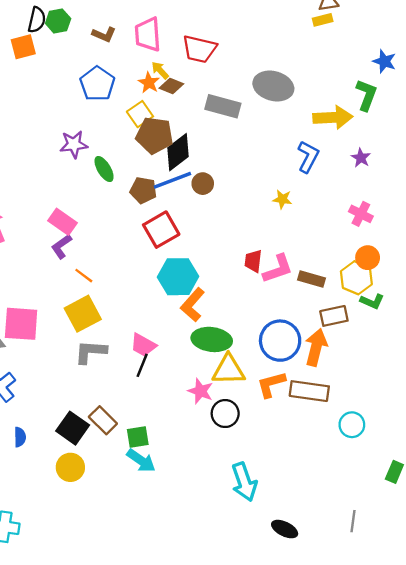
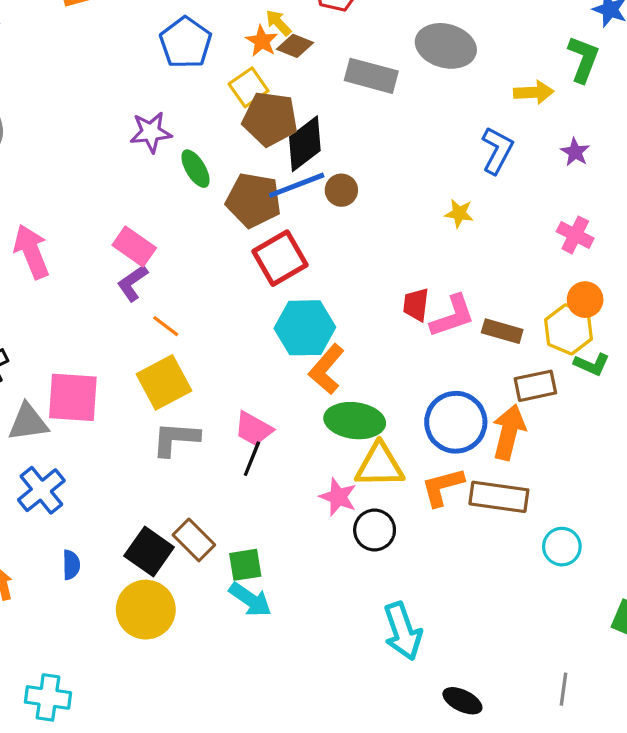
yellow arrow: (333, 117) -> (534, 92), size x0.7
brown pentagon: (143, 190) -> (254, 200), size x1.4
yellow circle: (70, 467) -> (146, 610), size x1.4

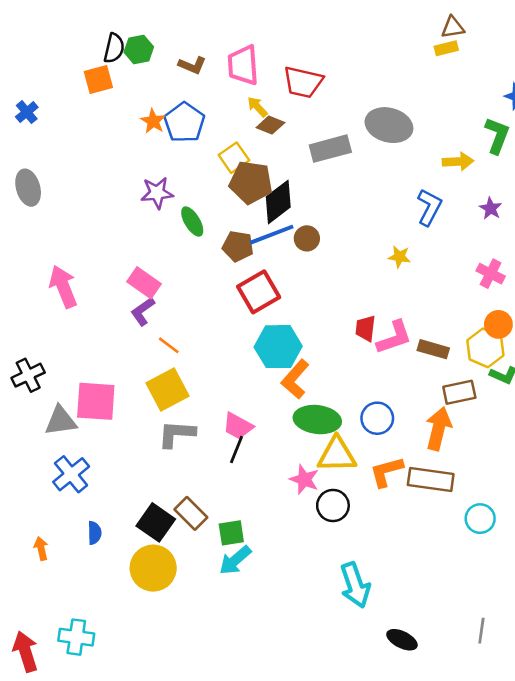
orange star: (262, 41) -> (153, 121), moved
gray rectangle: (371, 76) -> (330, 149), turned -30
brown pentagon: (254, 200) -> (238, 246), size x0.7
blue circle: (456, 422) -> (377, 418), moved, size x0.7
cyan arrow: (250, 600) -> (235, 560), turned 104

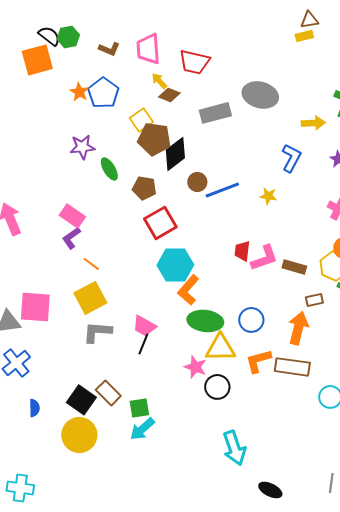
black semicircle: (114, 48) -> (49, 36), turned -65
orange square: (98, 79) -> (37, 60), size x1.4
blue line: (272, 235) -> (222, 190), moved
brown rectangle: (459, 392) -> (314, 300), size x0.7

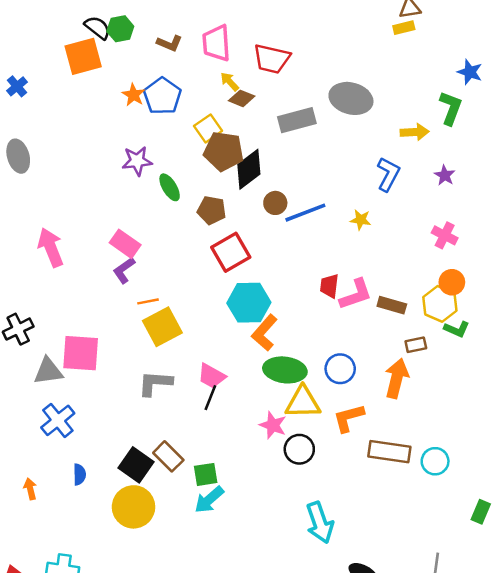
orange line: (91, 264) -> (148, 301), turned -48
yellow square: (90, 298) -> (162, 327), moved
brown rectangle: (292, 367) -> (389, 452), moved

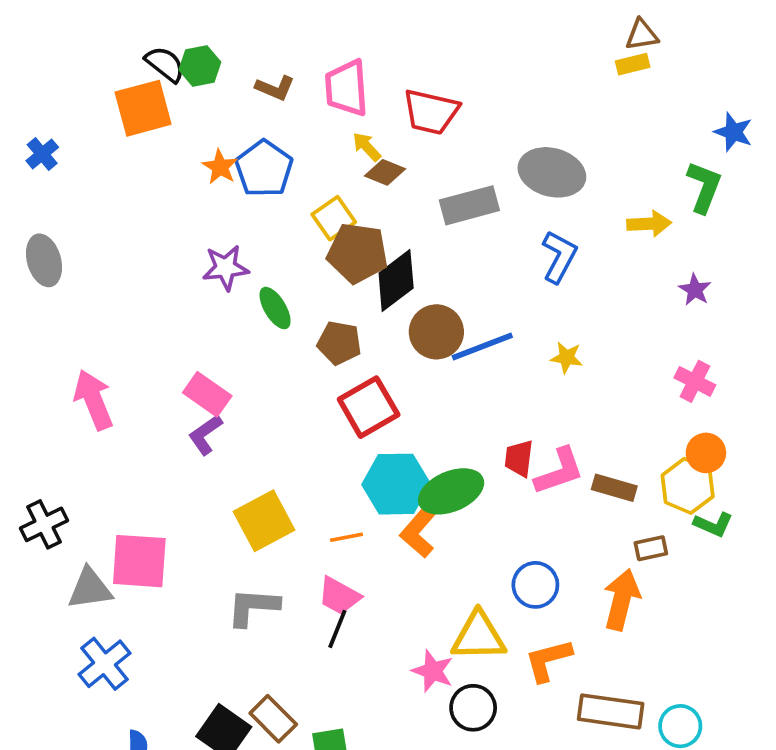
blue L-shape: (388, 174) -> (559, 257), moved
brown circle: (275, 203) -> (436, 332), size x1.5
orange line: (148, 301) -> (347, 537), moved
green ellipse: (285, 370) -> (451, 491), moved, turned -30

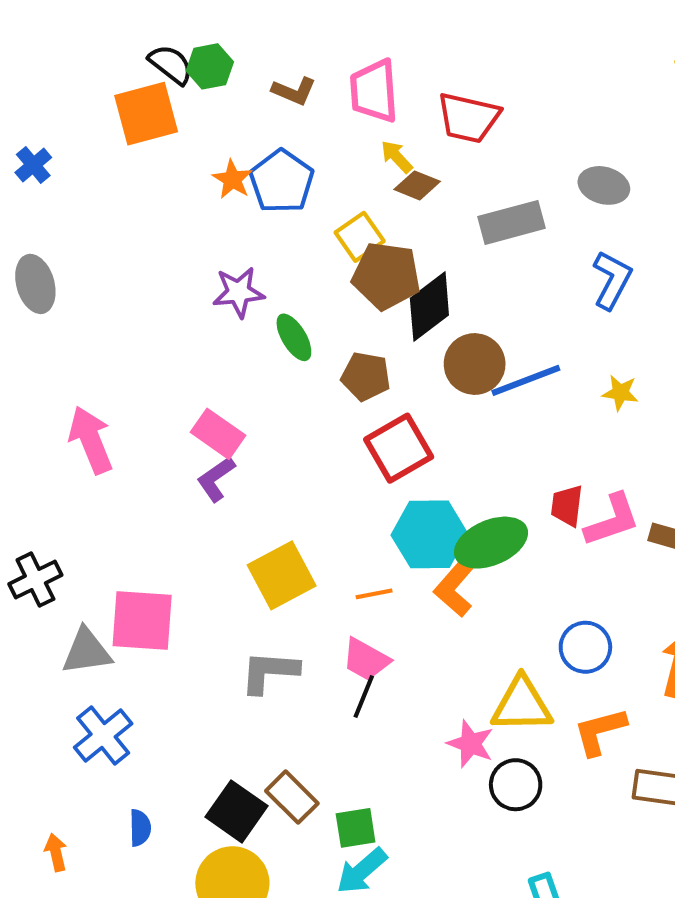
gray ellipse: (552, 172) -> (604, 185), size x0.7

